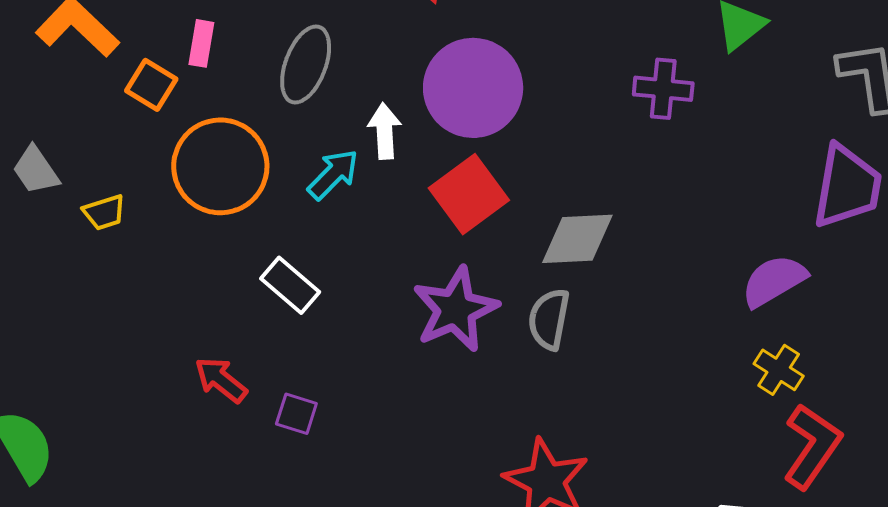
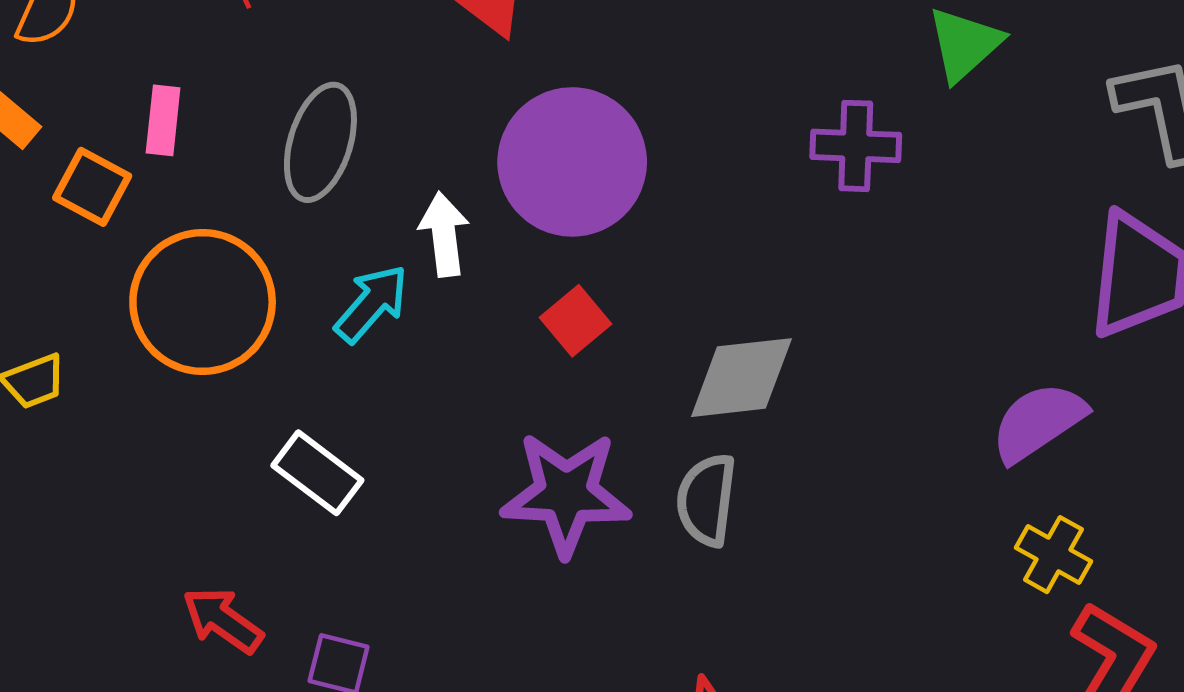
red square: (469, 194) -> (576, 321), size x0.6
purple star: (455, 309) -> (566, 494), turned 30

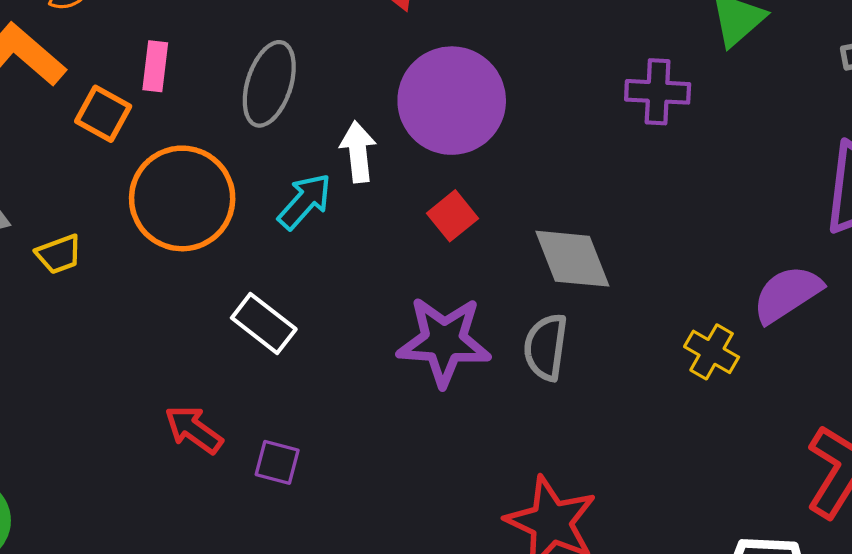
gray diamond: (741, 378) -> (572, 259), turned 74
yellow cross: (1053, 555) -> (712, 352), moved

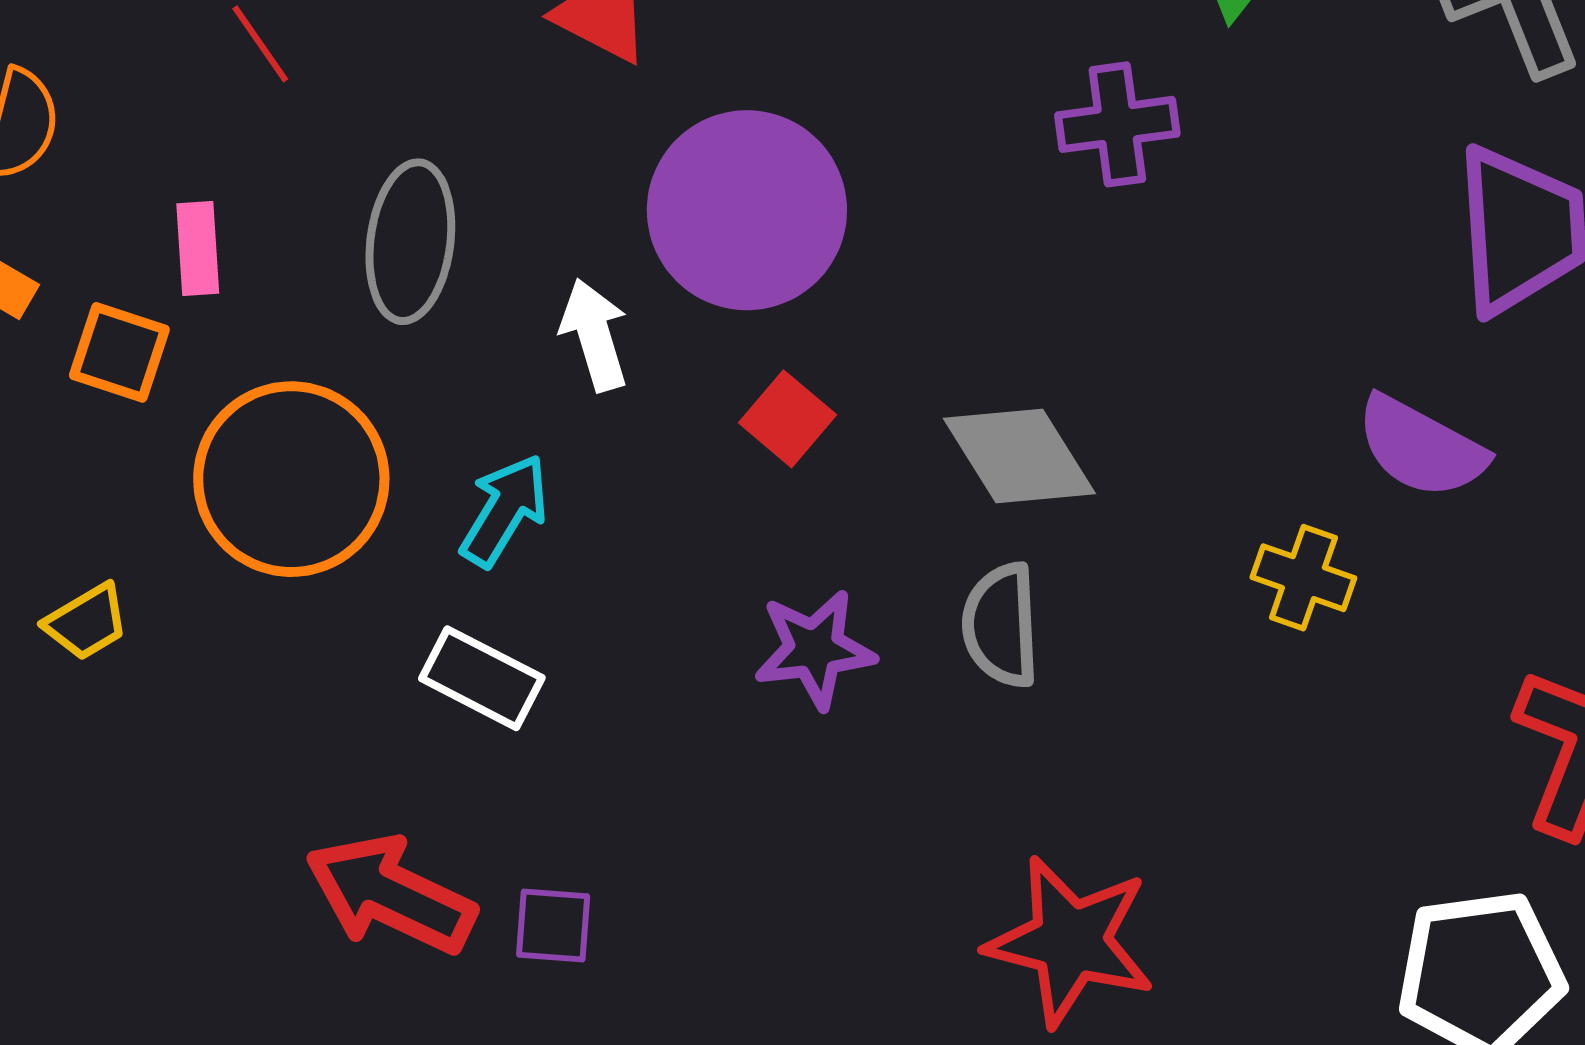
cyan arrow: (305, 201) -> (504, 510), moved
purple semicircle: (787, 294) -> (1421, 447), turned -108
purple star: (444, 341) -> (815, 649), size x0.7
red arrow: (194, 430) -> (390, 894), size x1.5

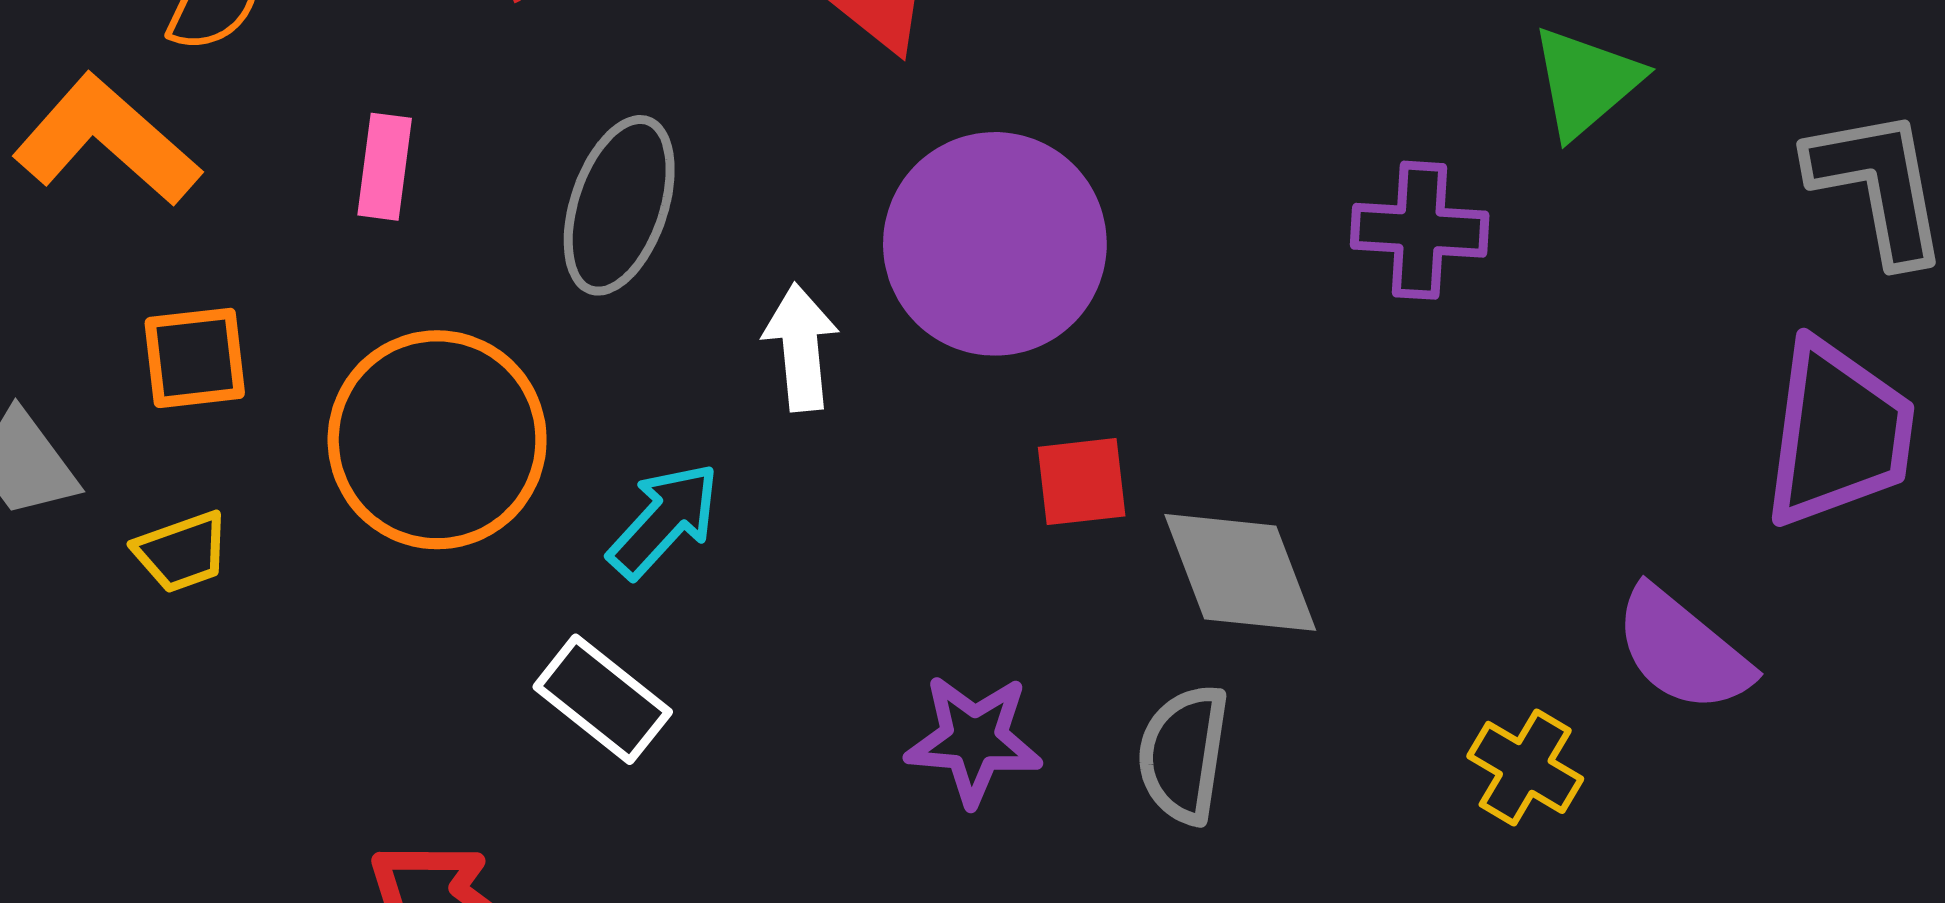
orange square: (119, 352) -> (195, 358), moved, turned -36
red square: (788, 419) -> (1082, 482), moved, turned 32

